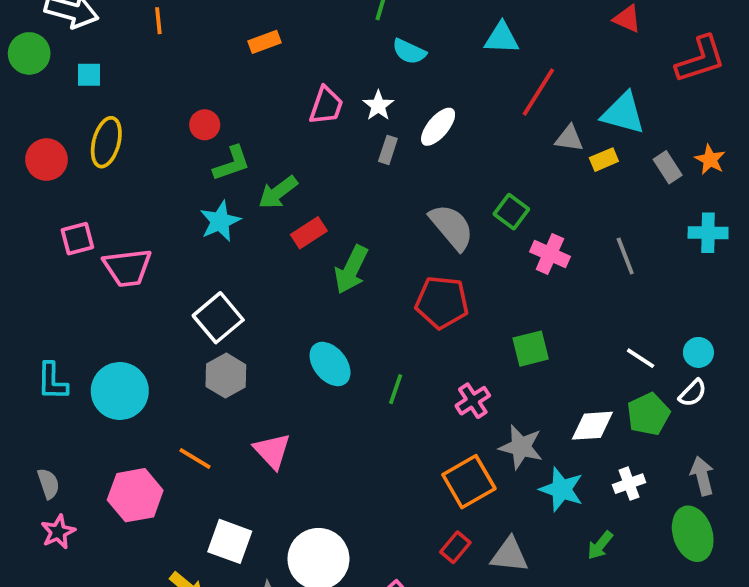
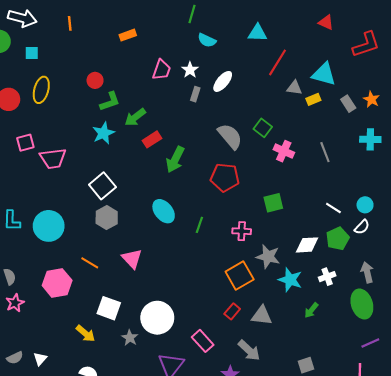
pink cross: (473, 401) -> (242, 231), turned 36

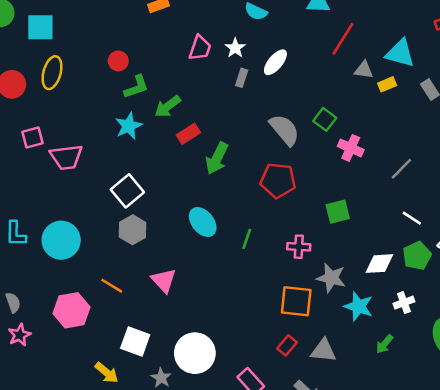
cyan square: (32, 53) -> (40, 27), size x1.6
gray line: (325, 152) -> (401, 169), moved, turned 66
orange square: (240, 276) -> (296, 301), turned 36

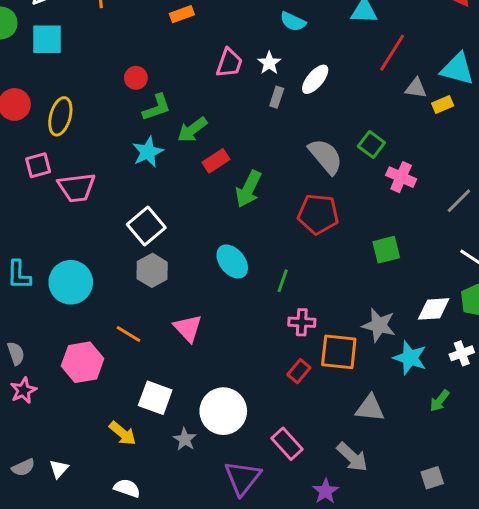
yellow ellipse: (52, 73) -> (60, 116), moved
pink cross: (299, 247) -> (302, 322), moved
red rectangle: (287, 345) -> (299, 371), moved

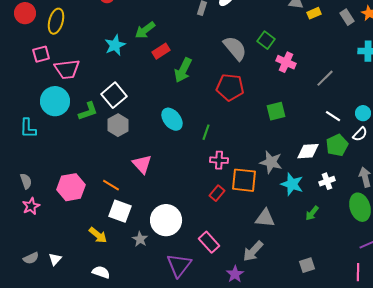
green L-shape: (157, 107) -> (88, 111), moved
cyan circle: (71, 282) -> (55, 101), moved
orange line: (128, 334) -> (111, 185), moved
gray arrow: (352, 457) -> (253, 251), turned 90

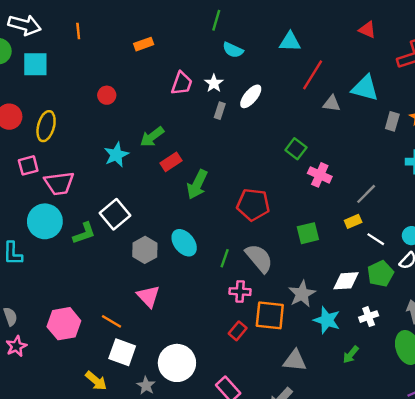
yellow rectangle: (314, 13) -> (353, 221), moved
gray rectangle: (347, 17) -> (392, 121), turned 49
gray semicircle: (235, 48) -> (259, 258), moved
gray hexagon: (118, 125) -> (145, 250), moved
gray star: (271, 162) -> (302, 294), turned 30

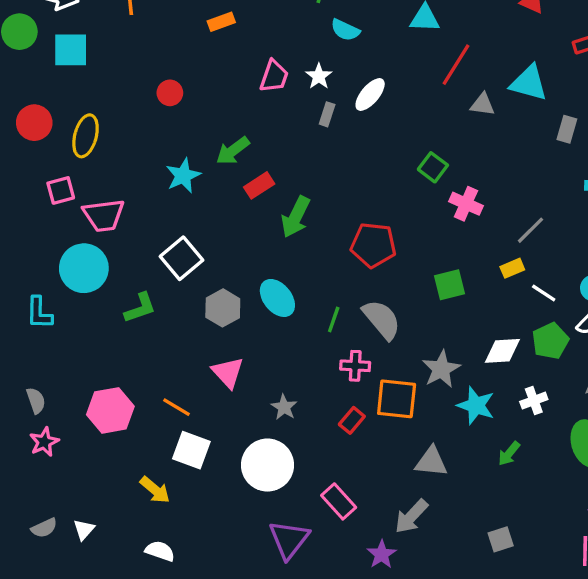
green L-shape: (84, 233) -> (140, 308), moved
gray star: (146, 386) -> (284, 407), moved

